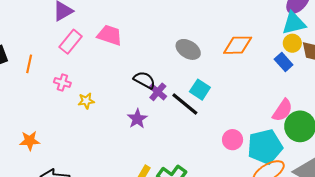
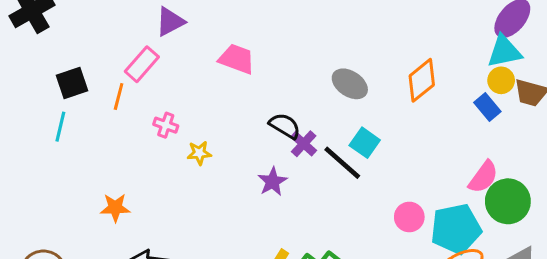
pink rectangle: (71, 42) -> (142, 64), moved
orange diamond: (238, 45) -> (422, 80), turned -40

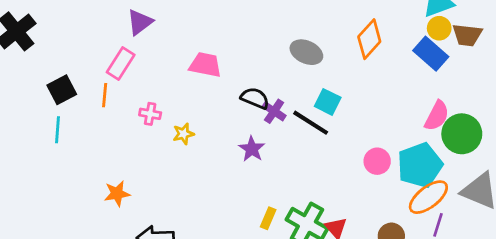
pink trapezoid: (237, 59) -> (205, 65), moved
blue rectangle: (487, 107) -> (431, 54), size x1.4

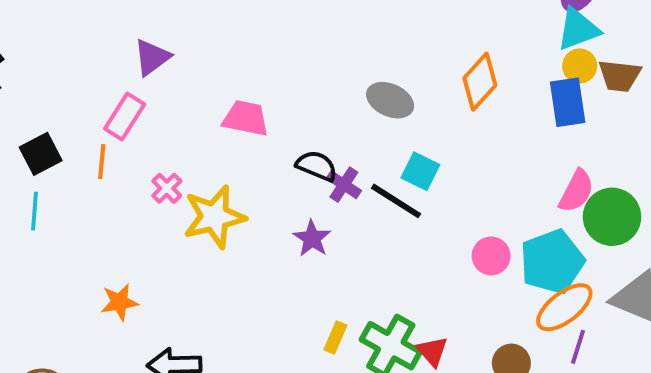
blue rectangle: (431, 54) -> (568, 102), turned 40
pink cross: (150, 114) -> (167, 188), turned 35
yellow star: (183, 134) -> (214, 217), size x2.0

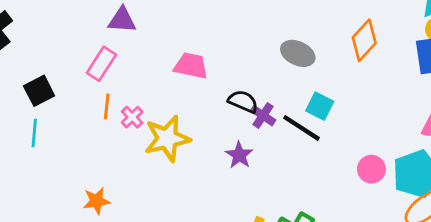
purple triangle: (152, 57) -> (122, 20), turned 40
orange line: (102, 162) -> (107, 106), moved

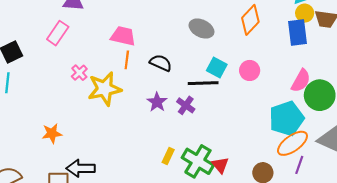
orange line: (107, 106) -> (127, 60), moved
purple cross: (263, 116) -> (186, 105), moved
black line: (302, 128) -> (203, 83), turned -36
pink circle: (371, 169) -> (250, 70), moved

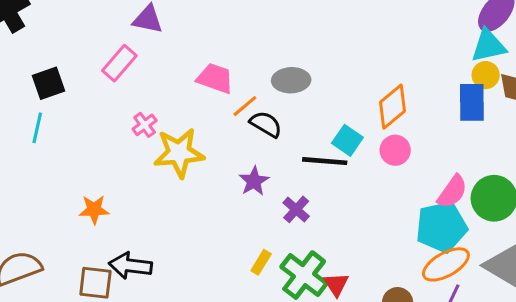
orange diamond: (250, 20) -> (392, 107), moved
gray ellipse: (201, 29) -> (291, 80), moved, turned -35
orange line: (127, 60) -> (245, 106), moved, turned 36
pink semicircle: (301, 81) -> (452, 192), moved
purple cross: (186, 105) -> (296, 209), moved

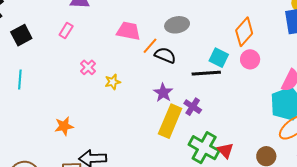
pink rectangle: (119, 63) -> (66, 30), size x0.7
black square: (49, 83) -> (21, 35), moved
yellow star: (179, 153) -> (113, 82), size x0.5
yellow rectangle: (261, 262) -> (170, 121), moved, size x2.0

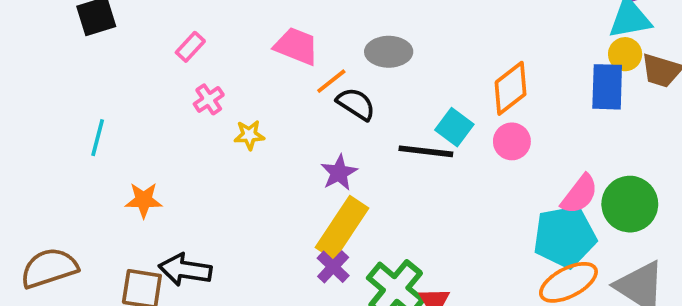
pink rectangle: (66, 30) -> (190, 47), moved
cyan line: (20, 80) -> (98, 138), moved
purple cross: (193, 107) -> (333, 267), moved

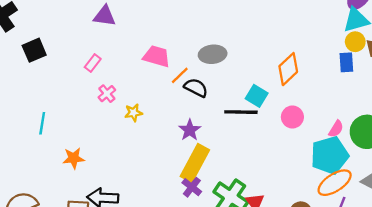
blue rectangle: (607, 87) -> (346, 62), size x0.7
pink circle: (512, 141) -> (292, 117), moved
pink semicircle: (579, 194) -> (336, 129), size x0.7

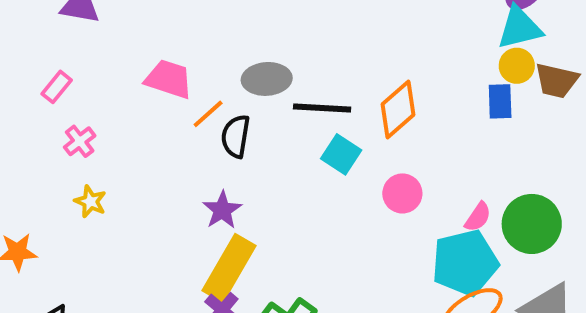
black semicircle: (196, 88) -> (236, 136), turned -110
black line: (241, 112) -> (322, 108), moved
yellow star: (133, 113) -> (90, 201), moved, turned 30

